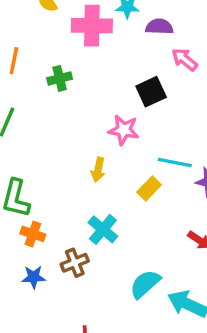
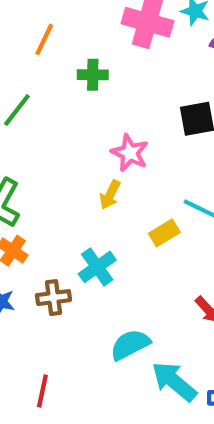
pink star: (124, 130) -> (130, 153), moved

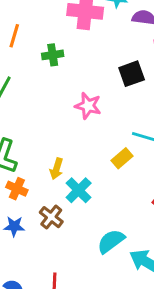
yellow arrow: (110, 195) -> (57, 169), moved
brown cross: (54, 298) -> (51, 217), turned -35

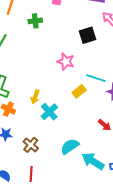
pink star: (88, 106) -> (66, 61), moved
brown cross: (51, 217) -> (31, 145), moved

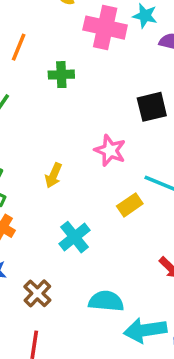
yellow arrow: (35, 97) -> (53, 175), moved
cyan semicircle: (70, 146) -> (106, 301), turned 36
cyan arrow: (93, 161) -> (145, 330), turned -45

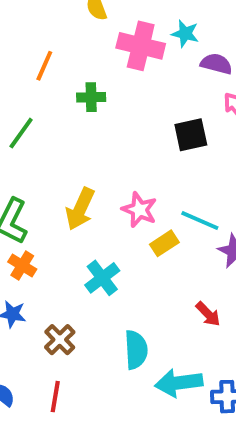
pink star: (110, 150) -> (139, 210), moved
yellow arrow: (53, 175) -> (80, 209), size x1.5
cyan semicircle: (106, 301) -> (136, 350), turned 80

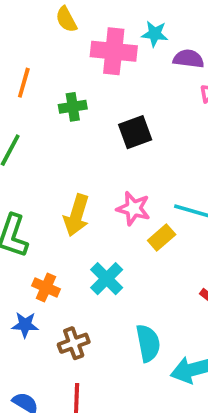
black square: (191, 135) -> (135, 132), moved
orange cross: (22, 266) -> (46, 287), moved
brown cross: (60, 340) -> (74, 343), turned 32

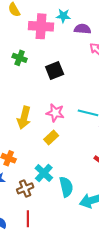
green cross: (73, 107) -> (20, 58), turned 32
yellow rectangle: (162, 238) -> (51, 137), moved
cyan cross: (107, 279) -> (44, 173), moved

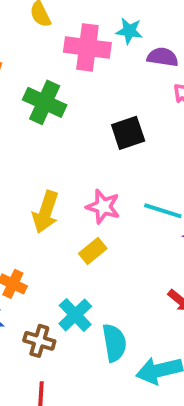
green cross: (20, 58) -> (45, 102), size x1.5
black square: (55, 71) -> (128, 133), moved
brown cross: (25, 188) -> (39, 341), turned 35

